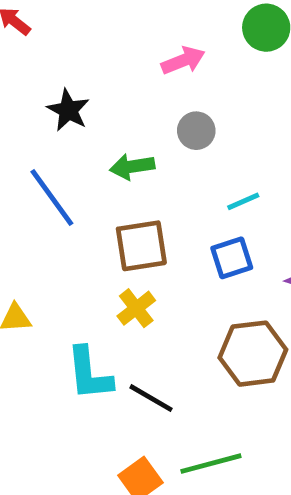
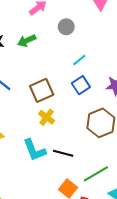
gray circle: (196, 131) -> (66, 27), moved
green arrow: (132, 167) -> (27, 41), moved

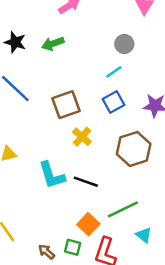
gray circle: (66, 27) -> (124, 44), moved
yellow cross: (47, 117) -> (82, 137), moved

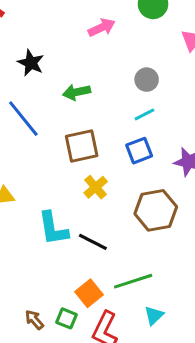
green arrow: (53, 44) -> (77, 92), moved
gray circle: (124, 44) -> (147, 80), moved
cyan triangle: (144, 235) -> (154, 315), turned 30

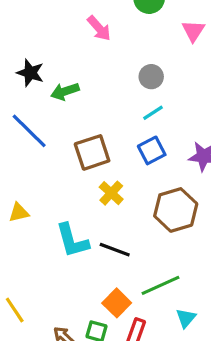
pink arrow: (102, 28) -> (99, 28), turned 80
green arrow: (77, 92) -> (65, 91), moved

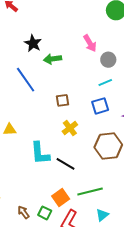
pink arrow: (99, 28) -> (90, 43), moved
brown square: (92, 152) -> (63, 100), size x0.6

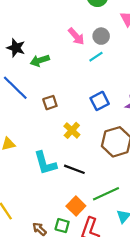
gray circle: (108, 60) -> (101, 36), moved
cyan line: (105, 82) -> (96, 57), moved
brown square: (63, 100) -> (50, 103), moved

